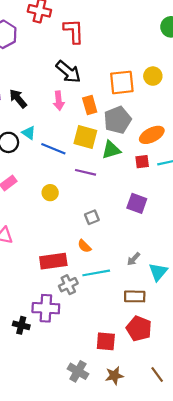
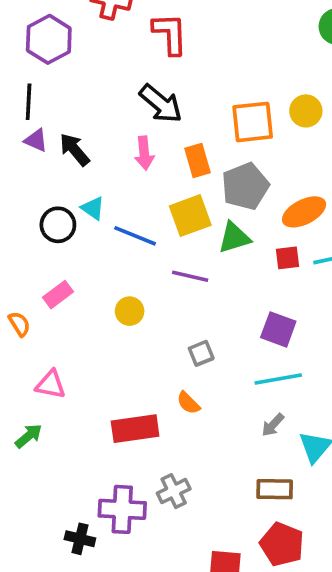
yellow square: (85, 137) -> (190, 216), turned -35
cyan line: (96, 273) -> (278, 379), moved
gray cross: (68, 285) -> (174, 491), moved

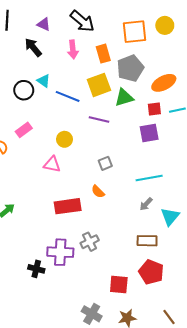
purple triangle: (36, 140) -> (44, 24), moved
purple square: (278, 329) -> (149, 133), moved, turned -30
pink triangle: (51, 385) -> (52, 164), moved

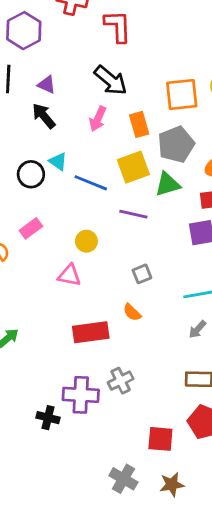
purple triangle: (44, 24) -> (47, 85), moved
pink arrow: (73, 49) -> (98, 119), turned 30

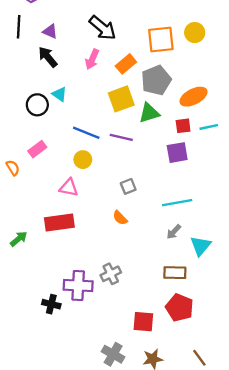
orange rectangle: (139, 124) -> (126, 64), turned 66
blue line: (91, 183) -> (86, 133), moved
red rectangle: (91, 332) -> (59, 223), moved

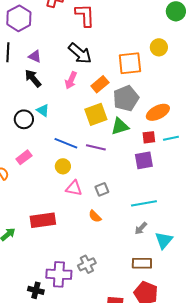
yellow circle: (195, 33) -> (159, 47), moved
pink triangle: (69, 188) -> (74, 188), moved

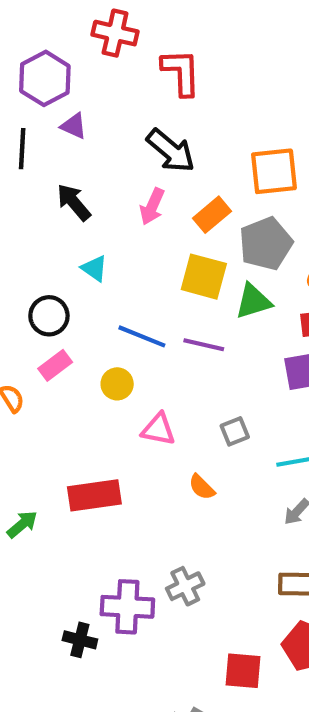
purple triangle: (35, 56) -> (74, 126), moved
yellow square: (96, 114) -> (204, 277), turned 35
black circle: (24, 119) -> (49, 316), moved
yellow circle: (63, 166) -> (117, 384), moved
gray square: (102, 189) -> (235, 431), moved

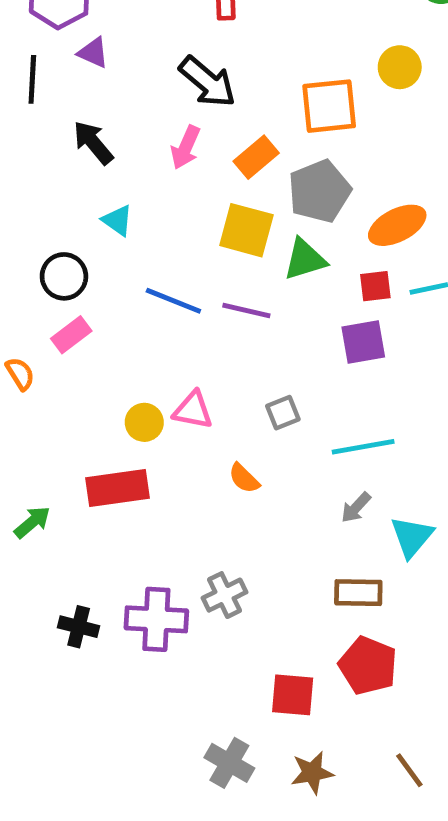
yellow circle: (117, 384) -> (144, 422), moved
black cross: (80, 640) -> (79, 627), moved

